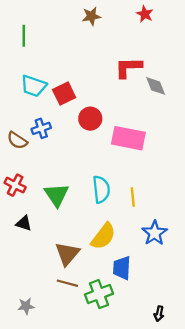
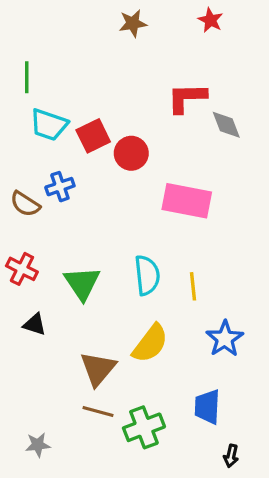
green line: (24, 36) -> (27, 77), moved
red circle: (90, 119) -> (131, 153), moved
blue trapezoid: (122, 268) -> (207, 407), moved

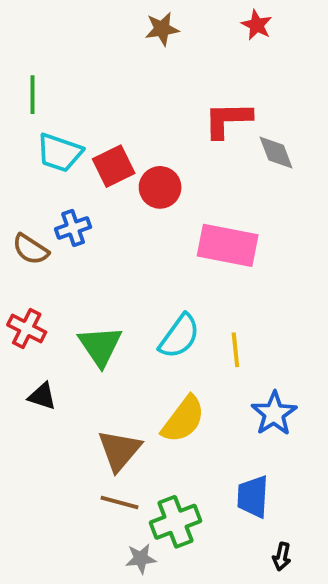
cyan semicircle: (147, 275) -> (179, 336), turned 42
gray star: (38, 445) -> (141, 559), moved

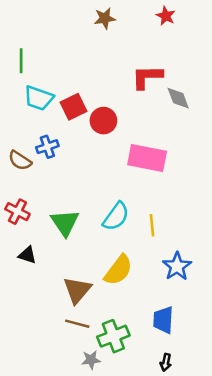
black arrow: (282, 557) -> (166, 362), moved

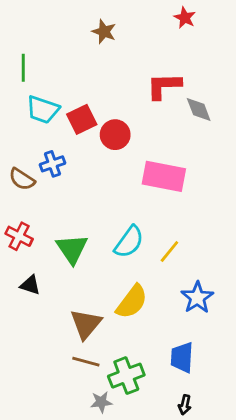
brown star: (105, 18) -> (104, 32), moved, turned 30
yellow line: (152, 225) -> (169, 252), turned 45

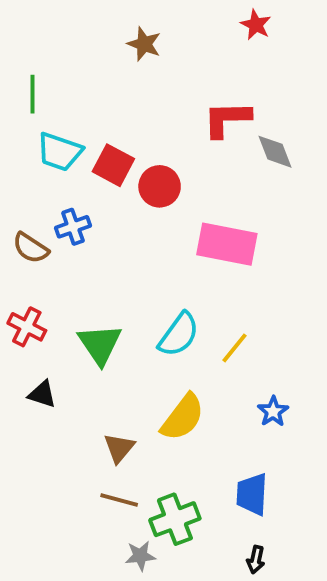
red square: (82, 119) -> (113, 165), turned -36
blue star: (197, 298) -> (273, 411), size x0.7
brown triangle: (86, 324) -> (119, 448), size x0.7

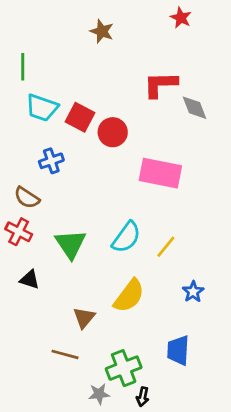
brown semicircle: (31, 248) -> (27, 198), moved
brown line: (119, 500) -> (65, 354), moved
black arrow: (256, 560) -> (143, 397), moved

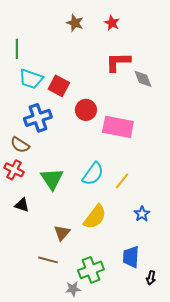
red star: (181, 18) -> (112, 23), moved
red circle: (113, 132) -> (86, 110), moved
blue cross: (51, 161) -> (38, 118), size x1.5
black arrow: (143, 397) -> (151, 278), moved

